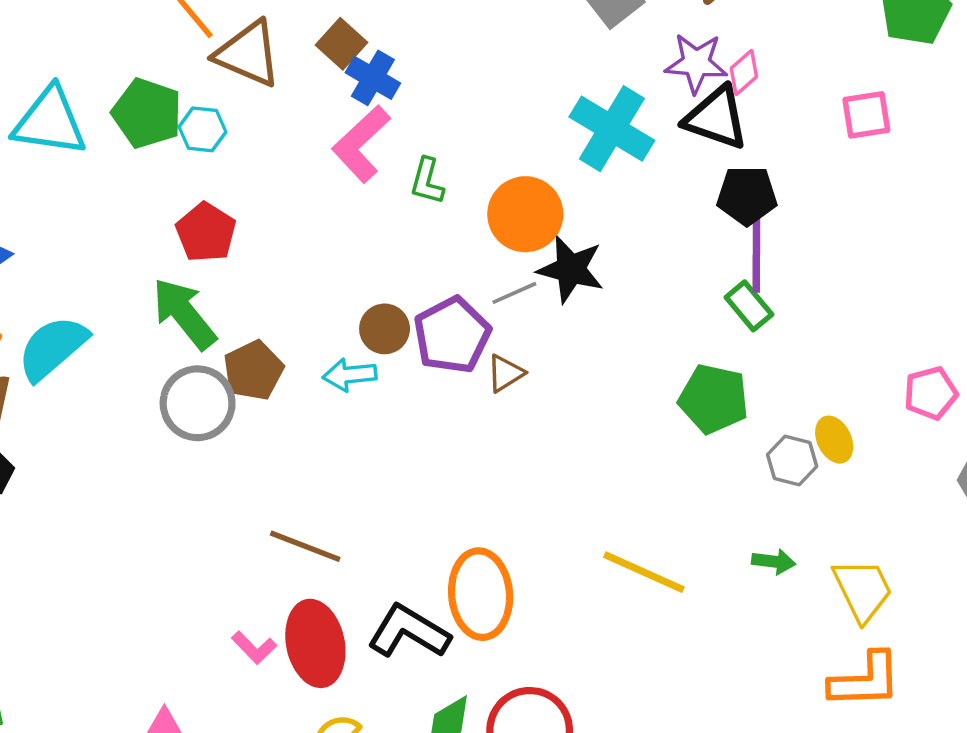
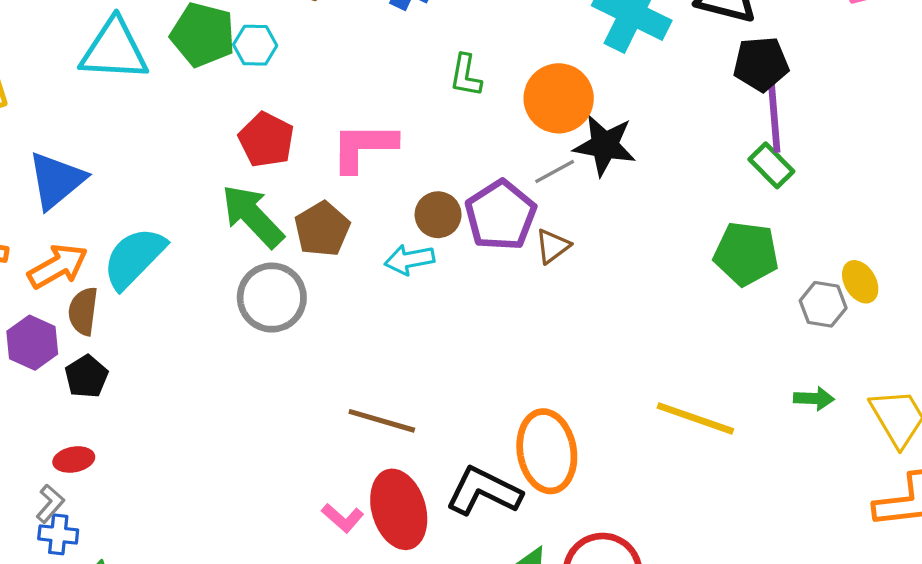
pink L-shape: (361, 144) -> (364, 147), moved, turned 48
brown pentagon: (253, 370) -> (322, 229), moved

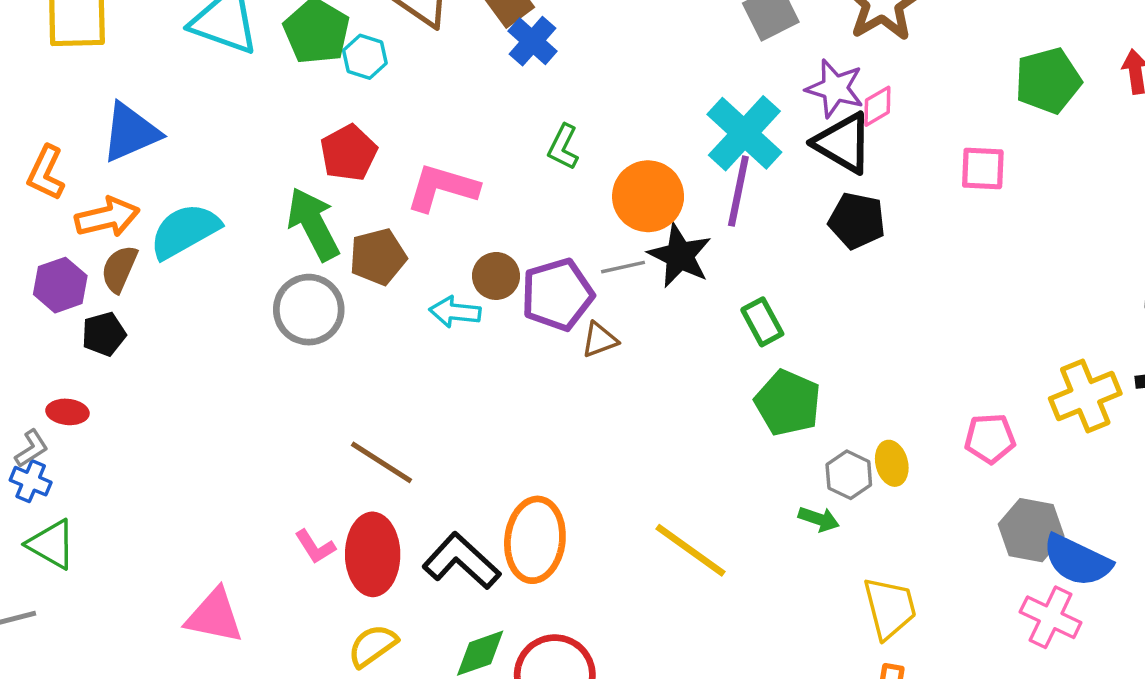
purple line: (774, 118) -> (738, 191), moved
green rectangle: (771, 165) -> (762, 322), moved
green arrow: (814, 399) -> (819, 519), moved

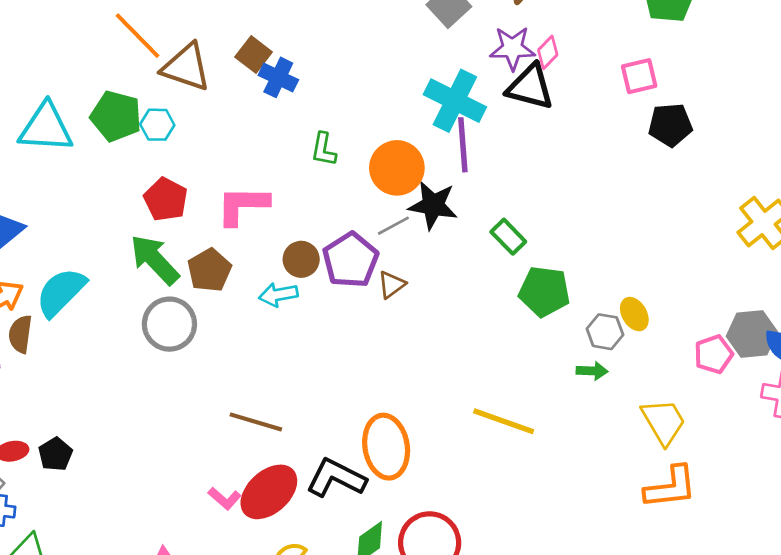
black pentagon: (857, 221) -> (670, 125), moved
black pentagon: (104, 334) -> (55, 454), moved
pink pentagon: (990, 438) -> (714, 354), moved
red ellipse: (373, 554) -> (269, 492), turned 64

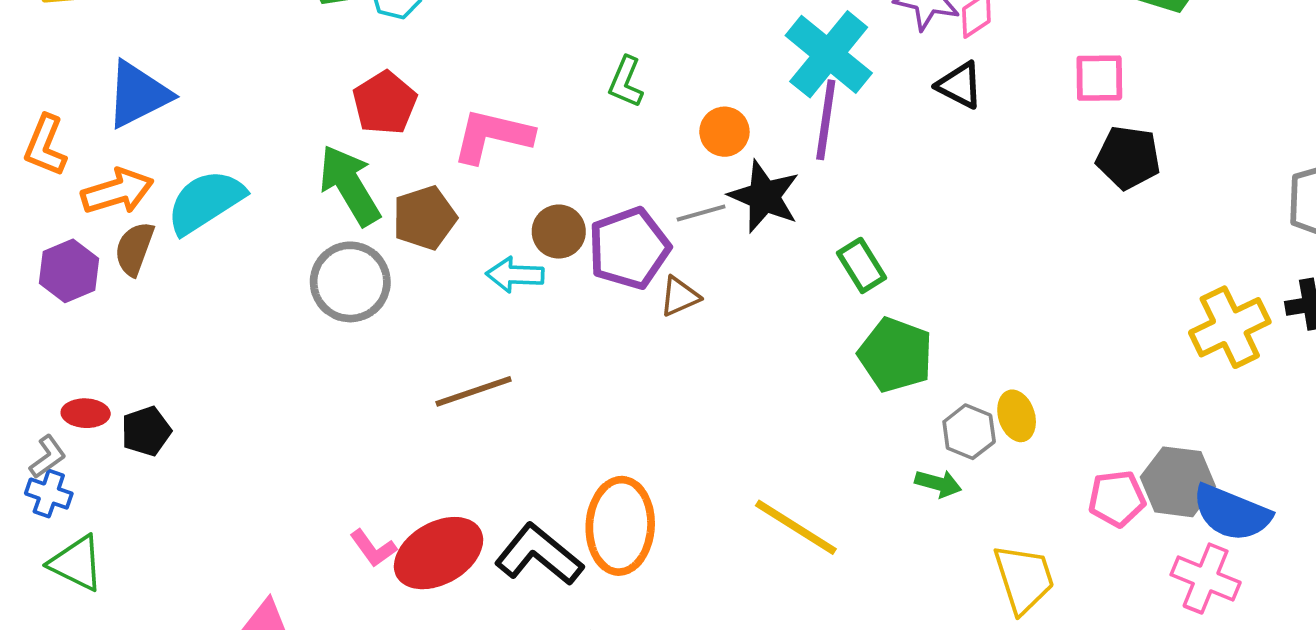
black triangle: (530, 87) -> (960, 85), moved, size x0.7
orange circle: (397, 168) -> (724, 132), size x0.6
brown line: (256, 422) -> (474, 391), moved, turned -48

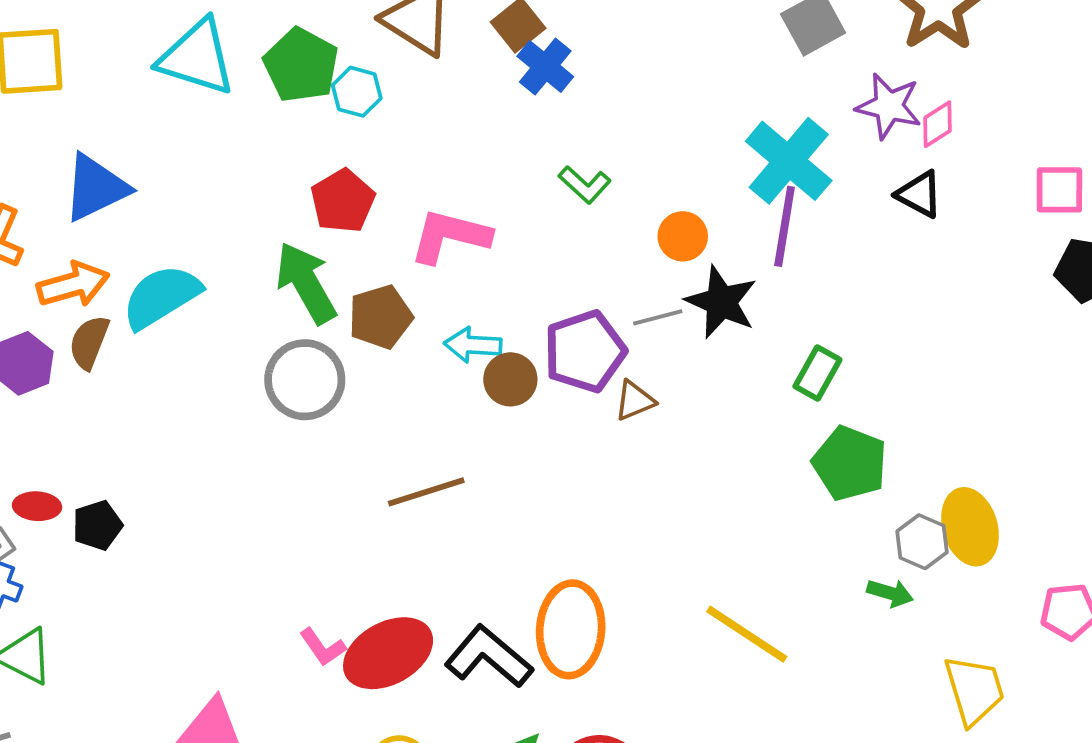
green L-shape: (626, 82) -> (585, 185), turned -72
brown circle: (559, 232) -> (510, 379), moved
green rectangle: (861, 265) -> (817, 373), turned 60
cyan arrow: (515, 275) -> (473, 345), moved
yellow ellipse: (1017, 416) -> (970, 527), size x1.5

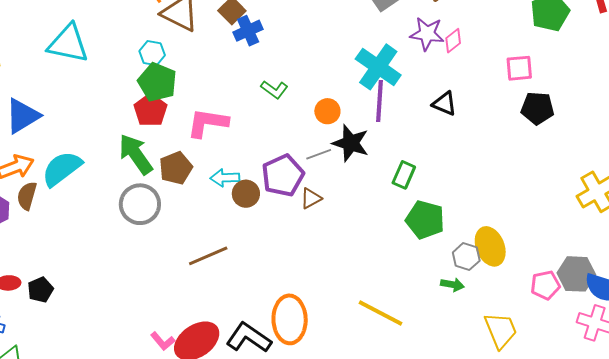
green pentagon: (301, 65) -> (157, 82), moved
blue cross: (545, 66) -> (248, 31), turned 32
black triangle: (919, 194) -> (444, 104), moved

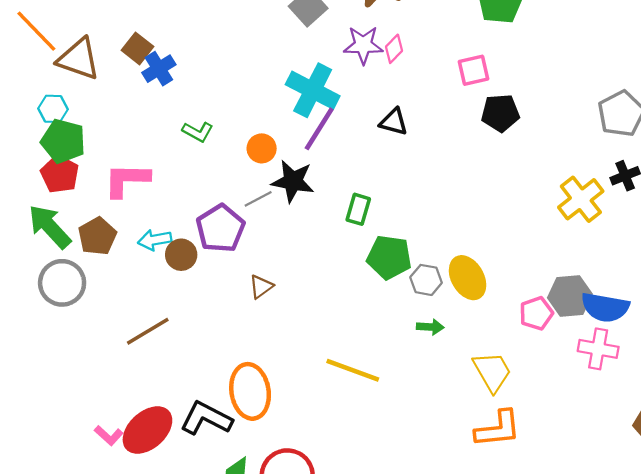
purple line: (379, 101) -> (319, 129), turned 36
brown triangle: (311, 198) -> (261, 287), moved
gray hexagon: (466, 257) -> (426, 280), moved

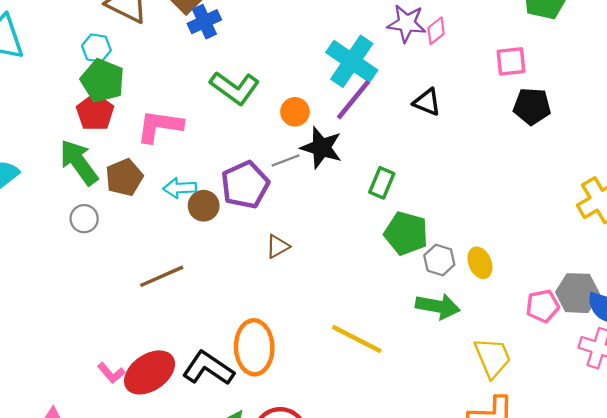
green L-shape: (198, 132) -> (235, 88), size x1.6
yellow ellipse: (468, 278) -> (480, 263), size x0.7
gray circle: (62, 283) -> (84, 219), size x0.6
green arrow: (430, 327) -> (438, 306), size x1.6

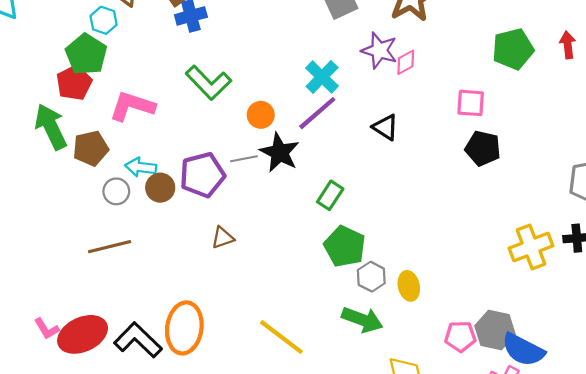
cyan hexagon: (96, 48) -> (104, 20), moved
cyan cross: (352, 61) -> (322, 77), size x0.7
gray circle: (84, 219) -> (116, 191), moved

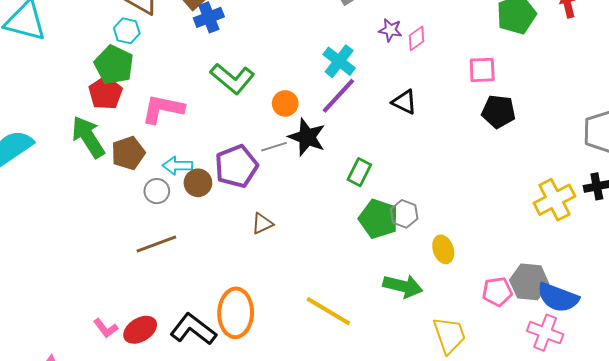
purple star: (379, 50) -> (390, 30), size x0.7
gray hexagon: (371, 277) -> (404, 214), moved
red ellipse: (83, 334) -> (140, 330), size x0.7

